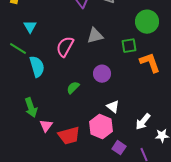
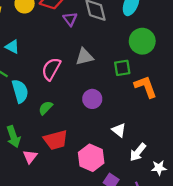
cyan triangle: (30, 27) -> (12, 47), turned -32
green semicircle: (73, 88) -> (46, 108), moved
white triangle: (113, 107) -> (119, 130), moved
red trapezoid: (69, 136) -> (56, 140), moved

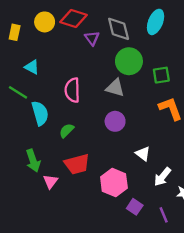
green circle: (142, 41) -> (129, 61), moved
gray triangle: (84, 57) -> (115, 88), moved, turned 30
green square: (122, 68) -> (161, 75), moved
pink semicircle: (51, 69) -> (72, 90), turned -30

